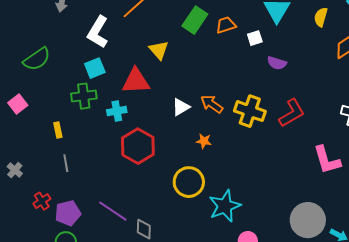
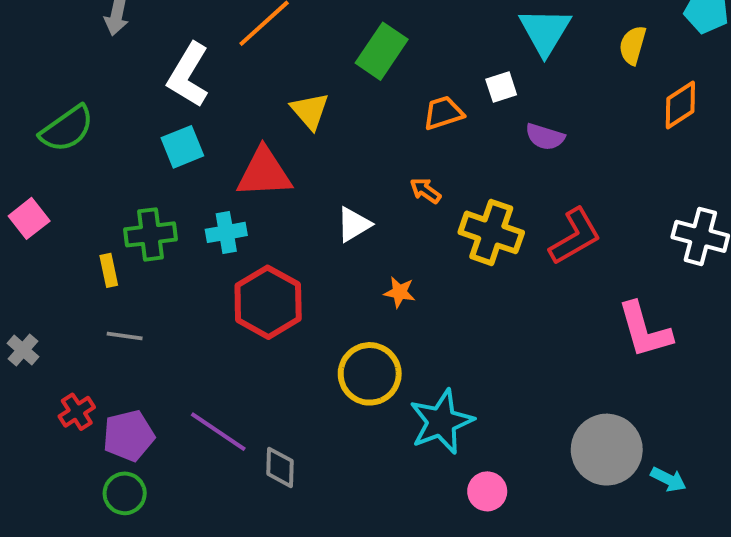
orange trapezoid: (226, 25) -> (443, 113), moved
green cross: (84, 96) -> (151, 234), moved
orange arrow: (212, 104) -> (425, 191), moved, size x0.7
gray line: (66, 163) -> (125, 336), turned -72

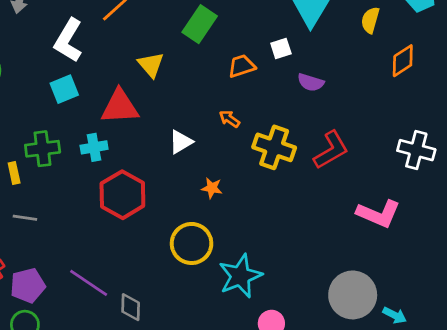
pink L-shape: (645, 330) -> (378, 214), turned -51

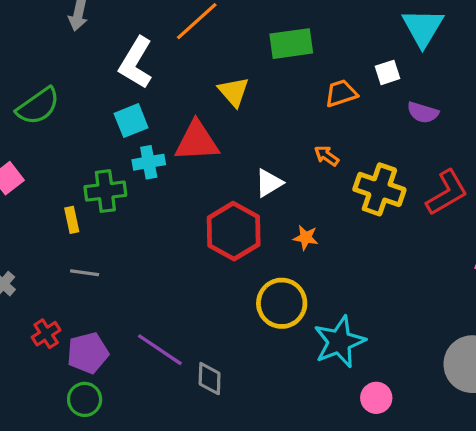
green rectangle: (200, 24) -> (291, 44), turned 48
cyan cross: (94, 147) -> (149, 162), moved
red hexagon: (122, 195) -> (234, 231), moved

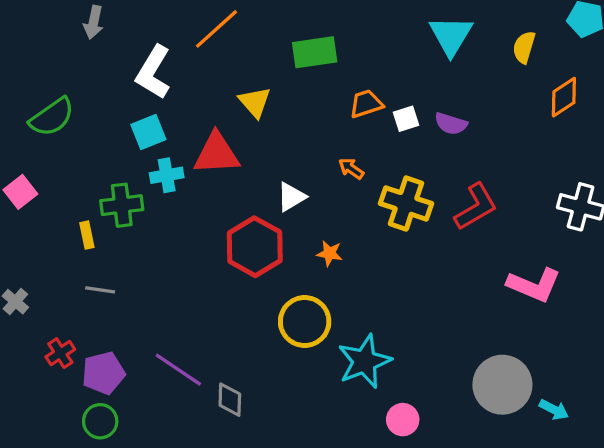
white square: (387, 72) -> (406, 119), moved

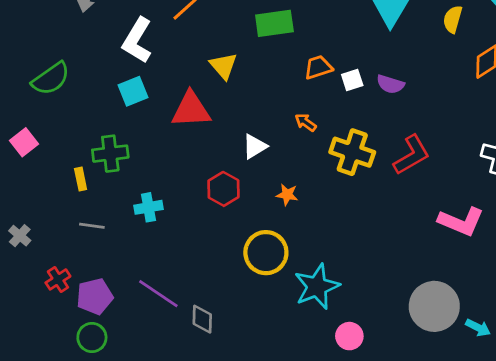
cyan cross: (167, 175) -> (148, 207), moved
red hexagon: (255, 247) -> (223, 189), size x0.7

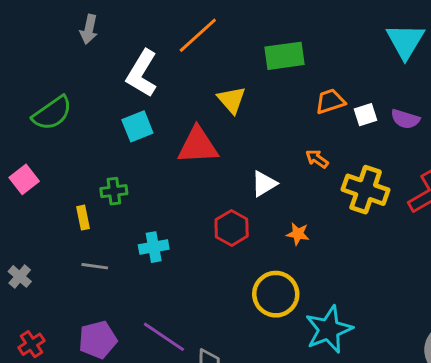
green cross: (110, 154) -> (114, 191), size x0.7
red cross: (58, 279) -> (32, 344), moved

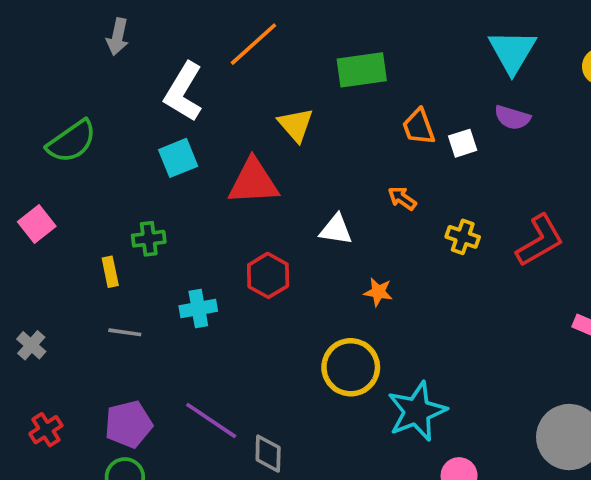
orange trapezoid: (330, 101) -> (419, 127), turned -92
purple semicircle: (405, 119) -> (512, 118), moved
white triangle: (264, 184) -> (336, 230), turned 40
yellow cross: (366, 190) -> (463, 237), size x0.6
red hexagon: (232, 228) -> (268, 275), moved

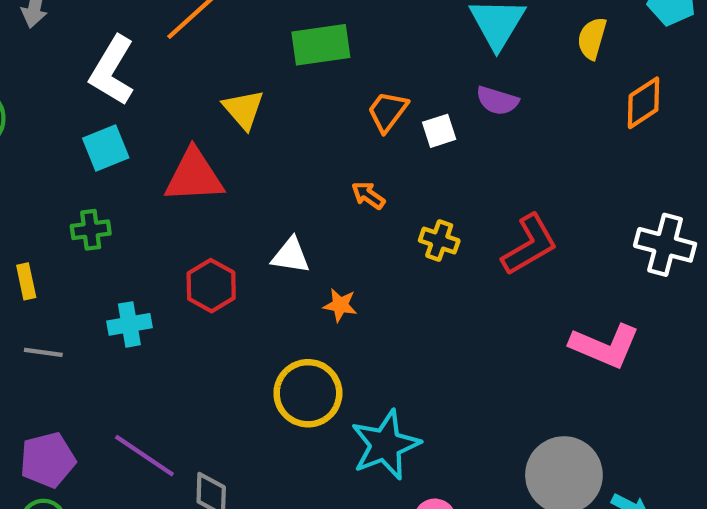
orange trapezoid: (419, 127) -> (388, 111), turned 57
white triangle: (336, 230) -> (291, 256), moved
green cross: (149, 239) -> (91, 230), moved

